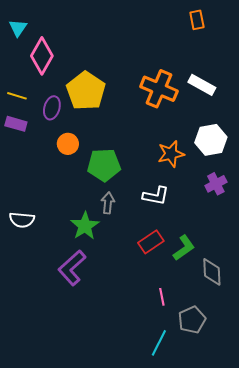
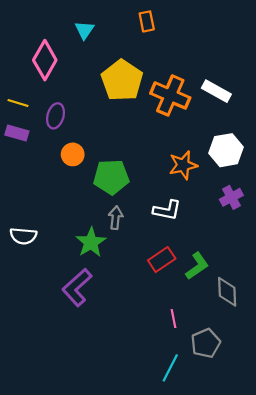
orange rectangle: (197, 20) -> (147, 21), moved
cyan triangle: (18, 28) -> (84, 30), moved
yellow pentagon: (86, 91) -> (122, 80), moved

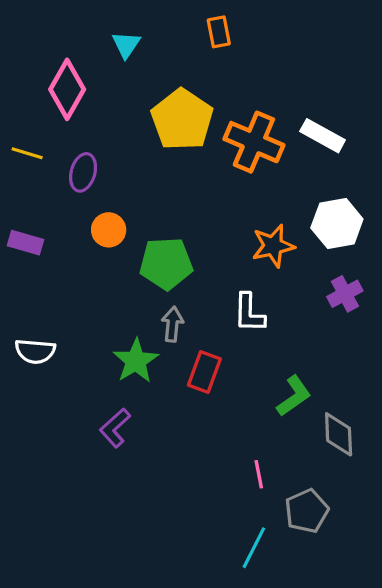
purple rectangle: (17, 133) -> (26, 243), moved
white L-shape: (167, 210) -> (249, 313), turned 80
red rectangle: (162, 260) -> (204, 372), moved, turned -36
purple L-shape: (77, 287) -> (115, 428), size x0.7

